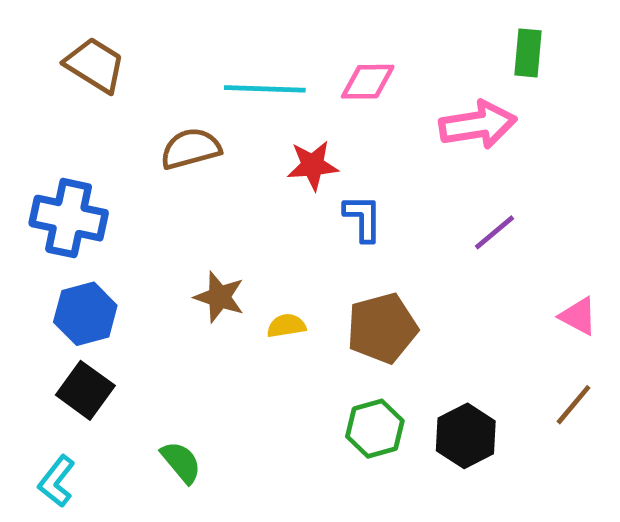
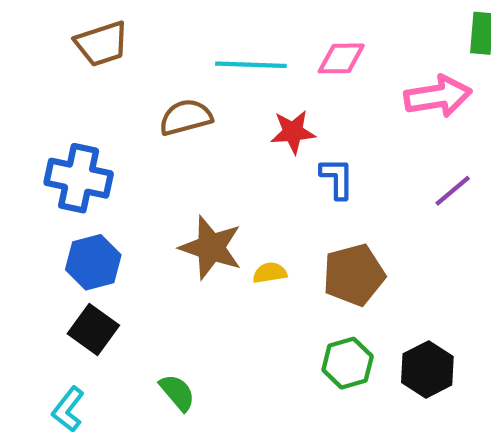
brown trapezoid: (95, 65) -> (102, 44), turned 130
brown star: (219, 297) -> (211, 248), size x1.4

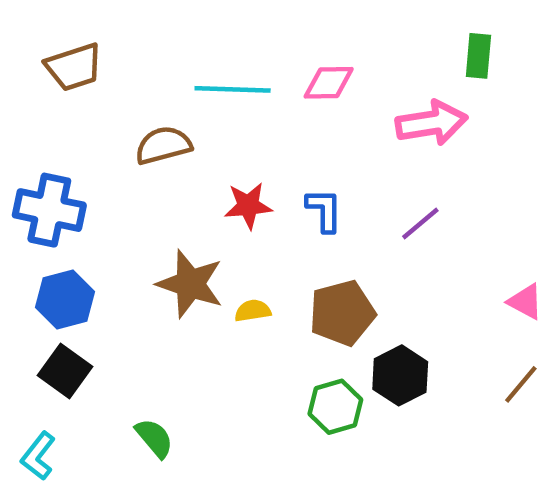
red star: (293, 132) -> (248, 206), moved
purple line: (453, 191) -> (420, 223), moved
black hexagon: (427, 369) -> (400, 375), moved

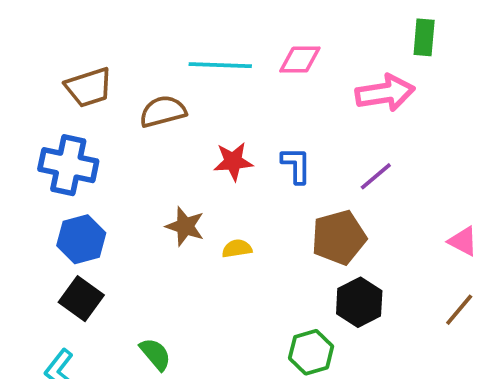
brown trapezoid: (74, 67) -> (89, 87), moved
brown star: (190, 284) -> (185, 226), size x0.7
brown pentagon: (342, 313) -> (339, 237), moved
green hexagon: (335, 407) -> (311, 352), moved

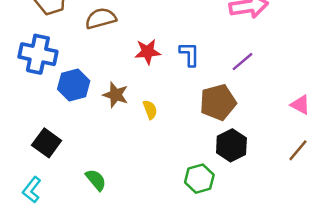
blue hexagon: (81, 239) -> (74, 85), moved
yellow semicircle: (237, 249) -> (150, 110), turned 78

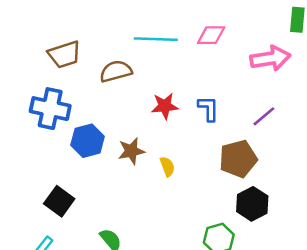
brown star: (116, 95) -> (131, 151), turned -30

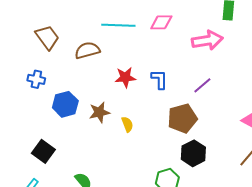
brown trapezoid: (64, 55) -> (47, 37), turned -108
blue cross: (50, 109) -> (36, 79), size x0.6

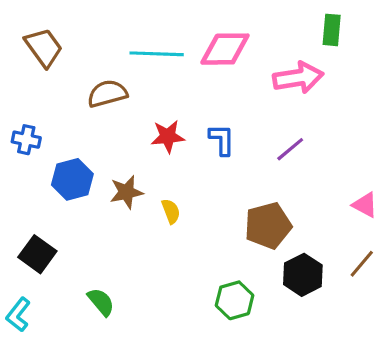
pink diamond: (161, 22) -> (225, 49), size x1.4
brown trapezoid: (47, 37) -> (44, 47), moved
brown pentagon: (182, 118) -> (268, 226), moved
black hexagon: (193, 153) -> (303, 275), moved

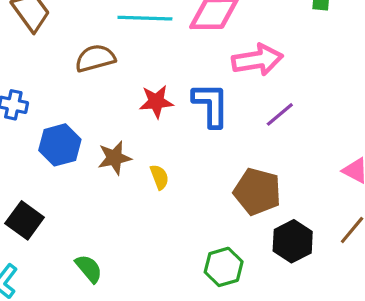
pink arrow: (298, 78) -> (257, 60), moved
blue L-shape: (222, 140) -> (211, 105), size x1.4
brown pentagon: (268, 226) -> (257, 191), turned 30

